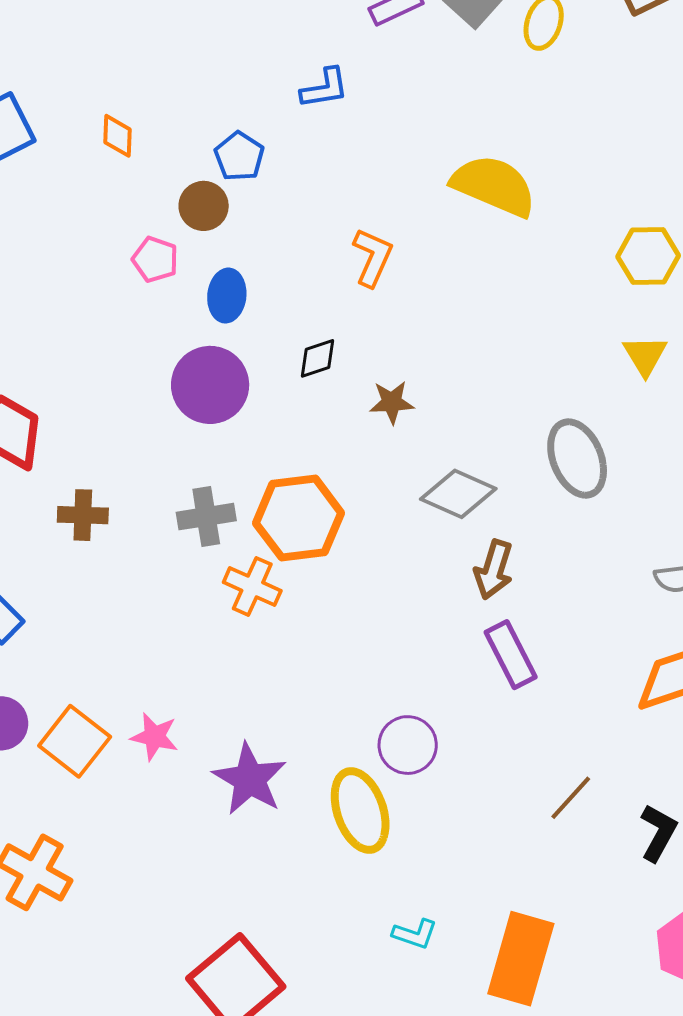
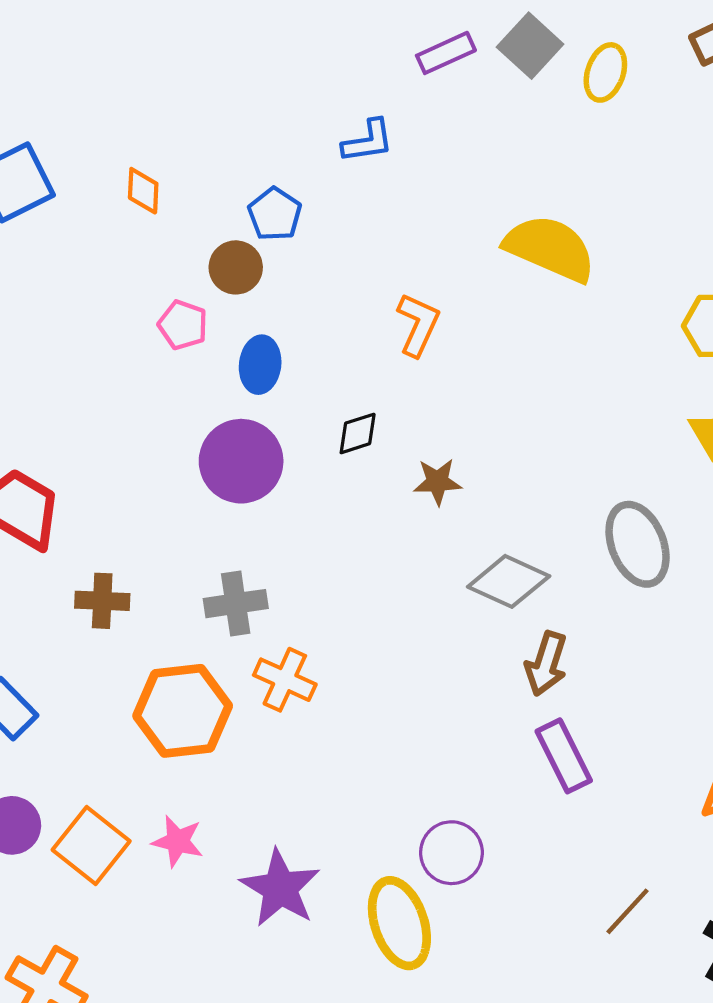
orange hexagon: (299, 518) -> (183, 711), moved

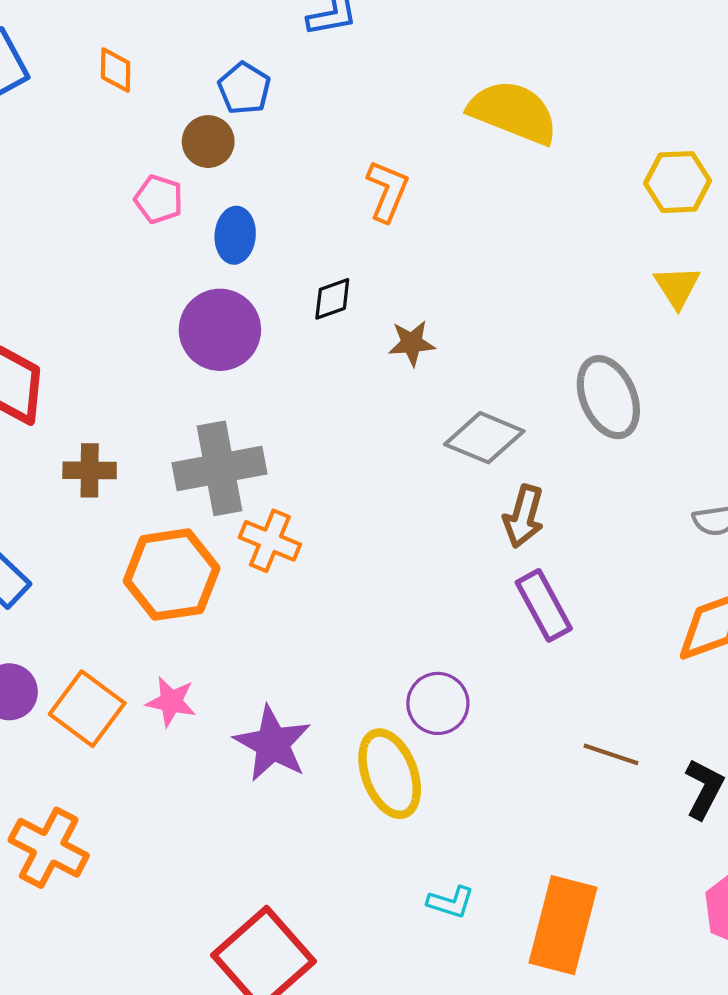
gray cross: (236, 604) -> (220, 468), size x1.5
brown line: (627, 911) -> (611, 754), turned 68

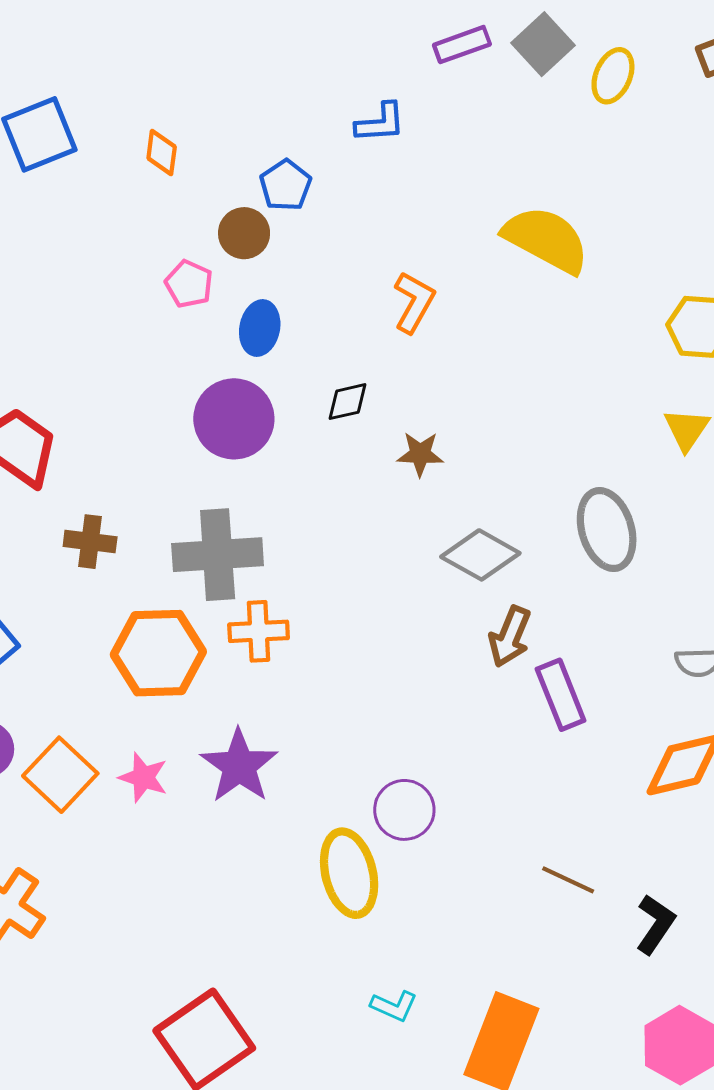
orange cross: (270, 541) -> (259, 631), turned -32
purple rectangle: (544, 605) -> (561, 695), moved
purple star: (272, 744) -> (239, 766), moved

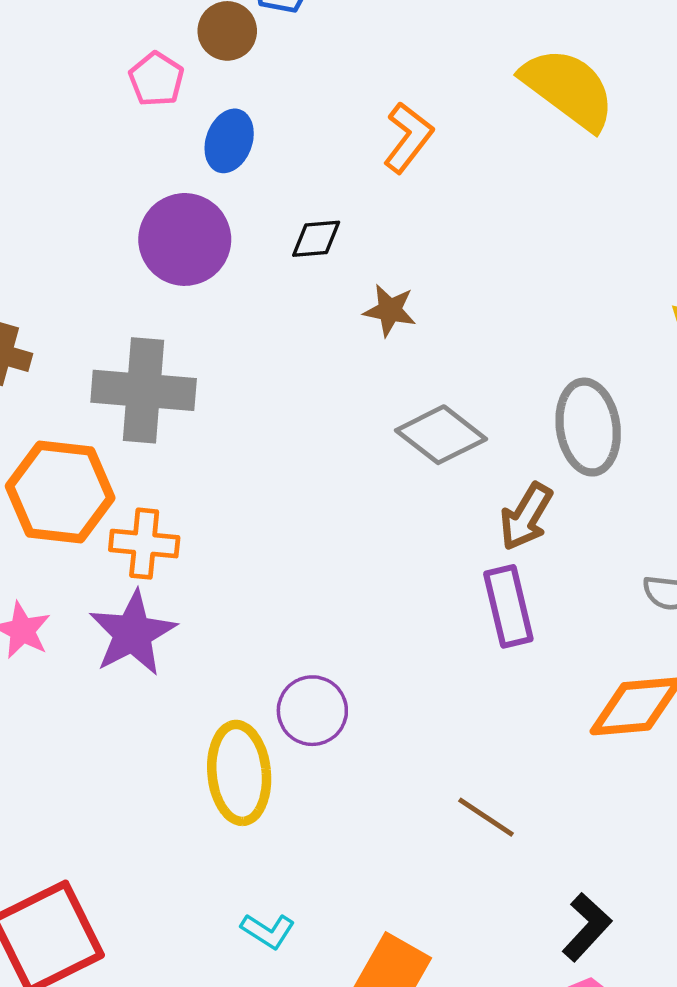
orange cross: (259, 631) -> (144, 544), moved
brown arrow: (510, 637) -> (526, 517), moved
black L-shape: (655, 924) -> (587, 927), moved

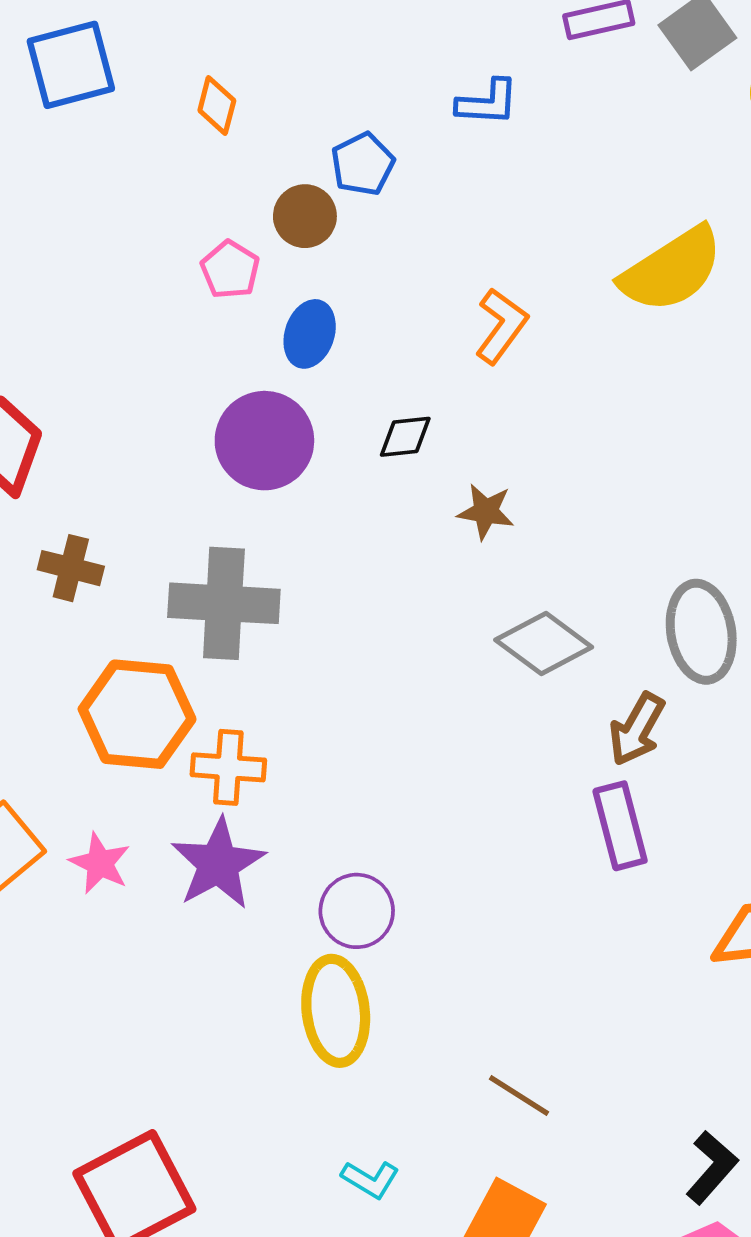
yellow semicircle: (568, 89) -> (672, 270), turned 112
purple circle: (312, 711) -> (357, 911), moved
brown line: (486, 817) -> (519, 1095), moved

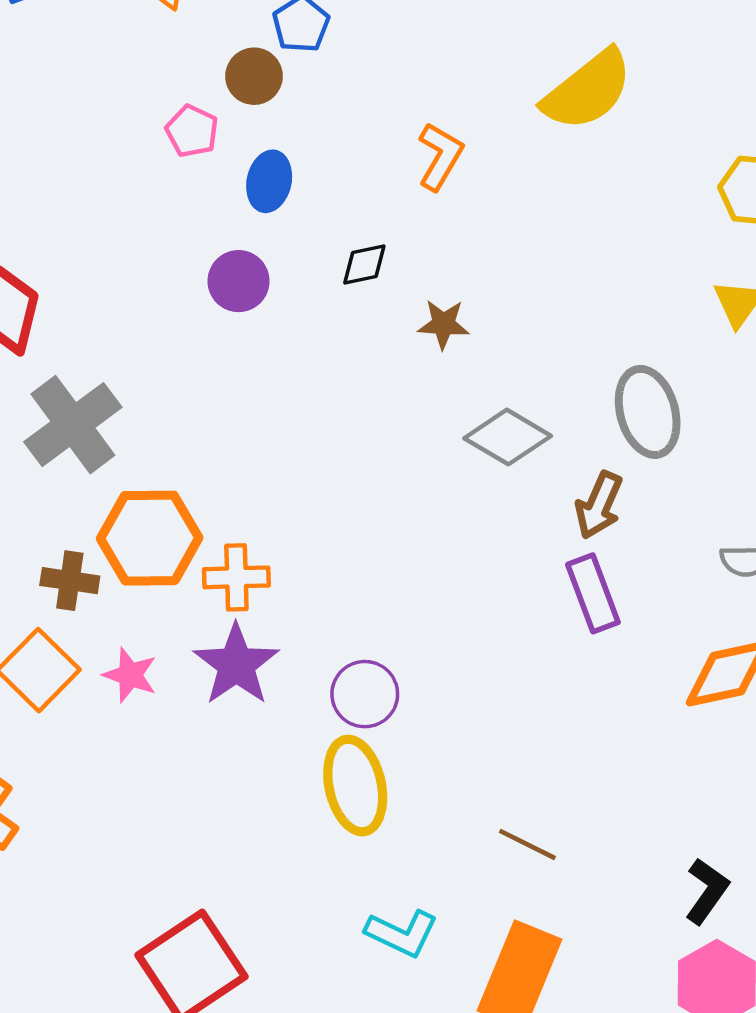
purple circle: (264, 441) -> (239, 281), size x0.7
brown cross: (71, 568) -> (70, 581), moved
gray cross: (224, 603) -> (73, 425), moved, turned -34
cyan L-shape: (370, 1179) -> (402, 933), size x1.4

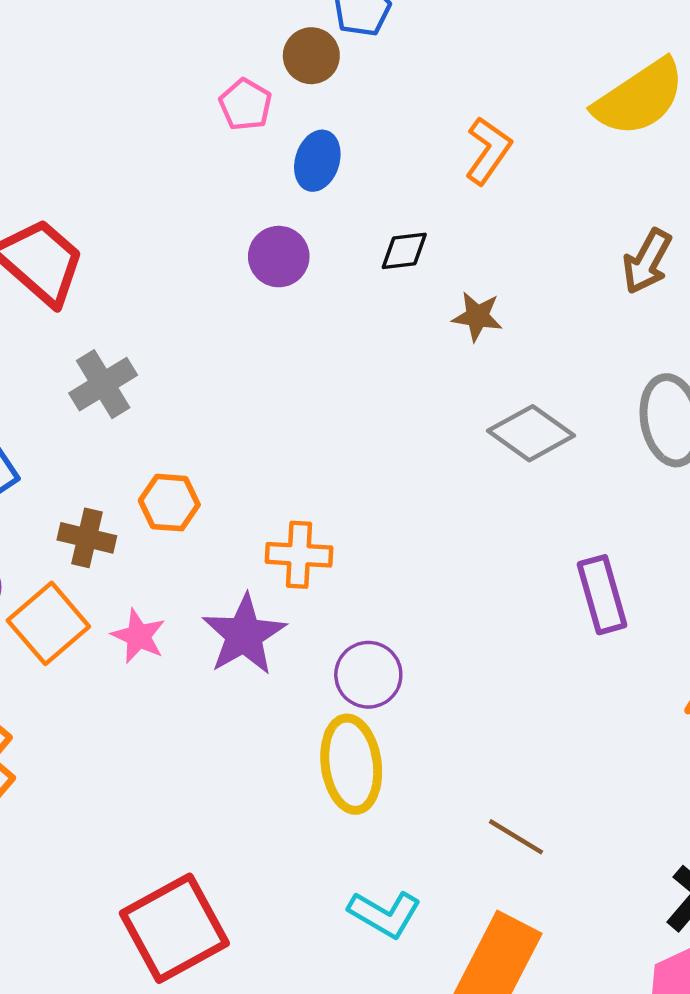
gray cross: (73, 425) -> (103, 384), size x0.7
brown arrow: (599, 505) -> (647, 261), moved
orange hexagon: (150, 538) -> (169, 503), size x0.6
orange cross: (236, 577) -> (299, 555), moved

